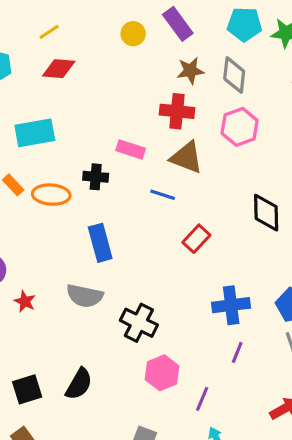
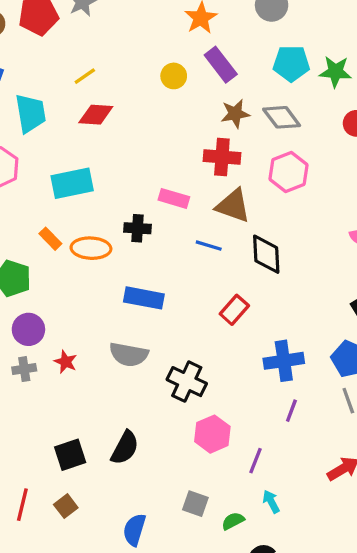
gray diamond: (234, 75) -> (282, 117), turned -42
black diamond: (266, 213) -> (266, 254), moved
red rectangle: (196, 239) -> (234, 310), moved
blue rectangle: (100, 243) -> (144, 298), turned -63

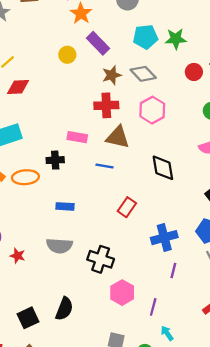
black diamond: (266, 254) -> (163, 168), moved
blue rectangle: (144, 298) -> (65, 206), size x0.7

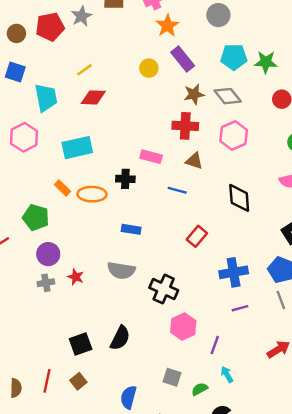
brown triangle: (118, 137) -> (194, 161), size x0.7
purple line: (173, 270) -> (240, 308), turned 56

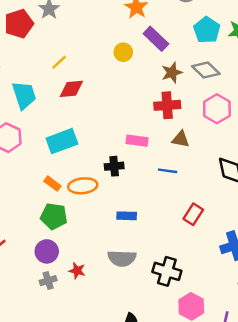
cyan pentagon: (234, 57) -> (207, 30), turned -30
green pentagon: (36, 217) -> (54, 216), moved

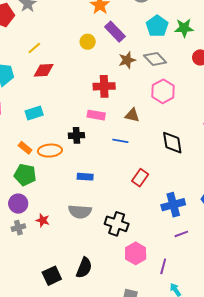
red cross: (167, 105) -> (104, 86), moved
cyan rectangle: (62, 141) -> (34, 113), size x0.7

